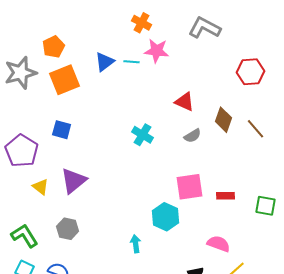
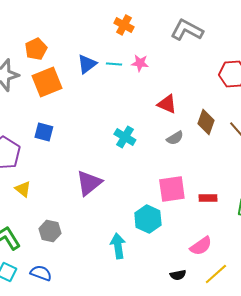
pink star: (157, 51) -> (140, 63), moved, size x0.7
purple triangle: (74, 181) -> (89, 183), moved
cyan arrow: (136, 244) -> (118, 246), size x1.4
pink semicircle: (219, 244) -> (201, 246), turned 125

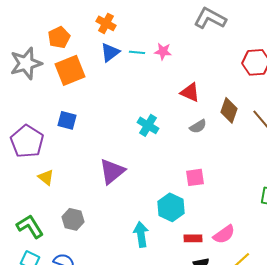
orange cross: (124, 25) -> (106, 23), moved
pink square: (172, 189) -> (195, 177), size x0.7
red rectangle: (208, 198) -> (193, 238), moved

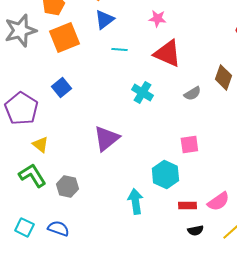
cyan line: (137, 52) -> (119, 49), moved
red triangle: (190, 92) -> (167, 53), moved, size x1.4
blue square: (67, 120) -> (61, 87), turned 36
green L-shape: (30, 226) -> (32, 175), moved

